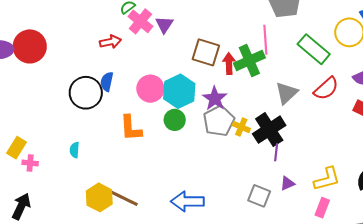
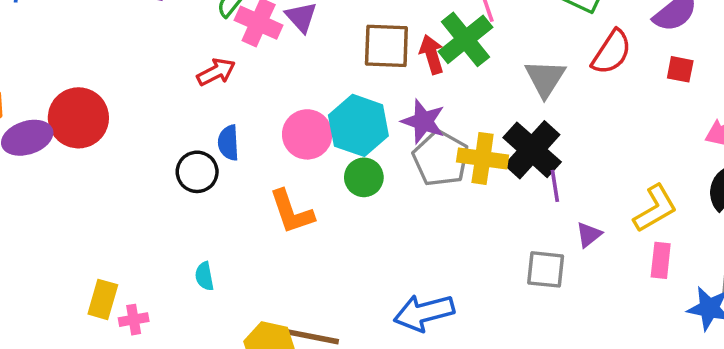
black circle: (86, 93) -> (197, 172), size x0.7
yellow cross: (241, 127) -> (483, 158), size x1.5

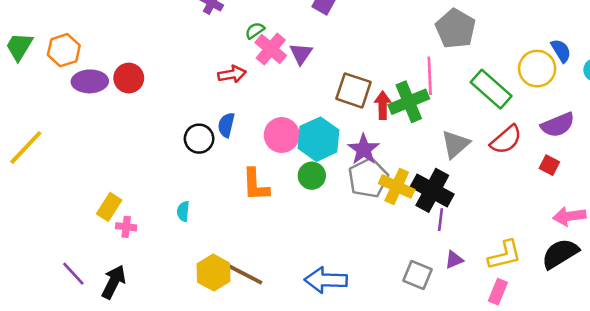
red circle: (78, 118) -> (129, 78), size x0.7
black cross: (532, 150) -> (432, 190), turned -30

